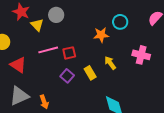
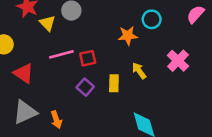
pink cross: (141, 55) -> (178, 61), turned 30
yellow rectangle: (90, 73) -> (114, 83), turned 32

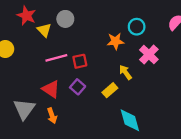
pink cross: (178, 61) -> (149, 55), moved
red triangle: (24, 73) -> (51, 89), moved
yellow rectangle: (114, 83) -> (110, 90), moved, turned 48
gray triangle: (25, 112) -> (24, 109), turned -30

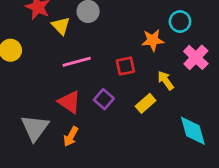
red square: (80, 61) -> (125, 66), moved
orange arrow: (52, 116) -> (71, 136), turned 48
cyan diamond: (130, 120) -> (193, 131), moved

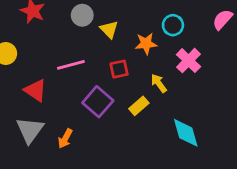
yellow triangle: (61, 26) -> (109, 29), moved
purple square: (104, 99) -> (98, 102), size x1.5
red triangle: (69, 102) -> (35, 90), moved

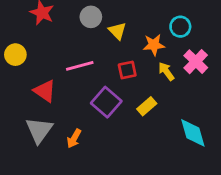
yellow arrow: (159, 83) -> (166, 71), moved

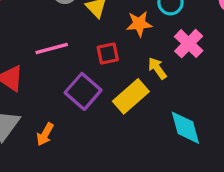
yellow arrow: (166, 71) -> (157, 68), moved
yellow rectangle: (147, 106) -> (131, 96), size x1.5

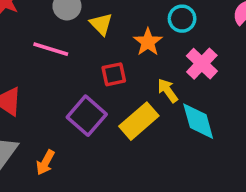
orange star: (139, 24) -> (148, 42), turned -30
pink line: (52, 49) -> (51, 49), moved, turned 32
cyan diamond: (185, 128) -> (198, 121), moved

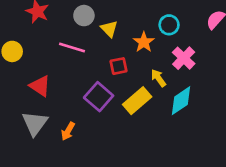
cyan diamond: (198, 121) -> (181, 101), turned 72

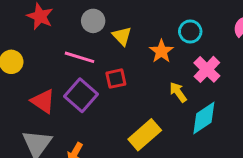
red square: (119, 66) -> (116, 79), moved
purple square: (99, 97) -> (81, 95), moved
yellow rectangle: (137, 101) -> (145, 135), moved

